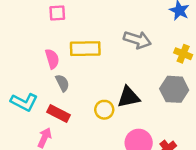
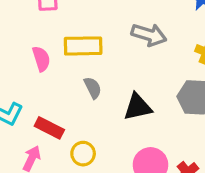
gray semicircle: (62, 83) -> (93, 88), moved
yellow circle: (104, 110) -> (83, 154), moved

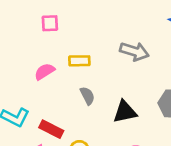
yellow rectangle: (83, 46) -> (79, 61), size x0.7
pink semicircle: (41, 59) -> (45, 72), turned -105

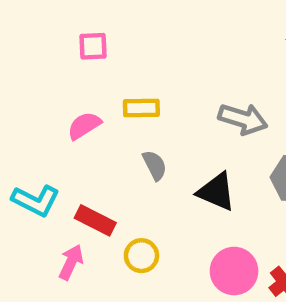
gray arrow: (134, 51) -> (243, 119), moved
black triangle: (125, 112) -> (216, 192), turned 35

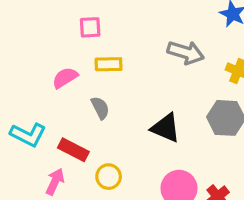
pink square: (93, 46) -> (90, 27), moved
gray arrow: (243, 119) -> (186, 53), moved
gray semicircle: (155, 165) -> (100, 108), moved

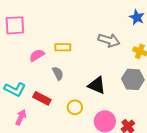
pink square: (90, 27) -> (15, 25), moved, size x1.5
yellow circle: (109, 177) -> (75, 107), moved
pink arrow: (55, 182) -> (21, 117), moved

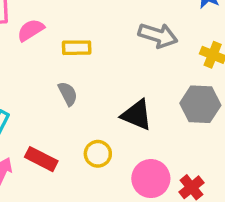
pink semicircle: (37, 55) -> (31, 30), moved
red rectangle: (42, 98) -> (41, 159), moved

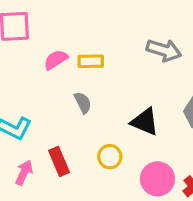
pink semicircle: (31, 30) -> (56, 60), moved
red rectangle: (41, 159) -> (59, 161), turned 40

